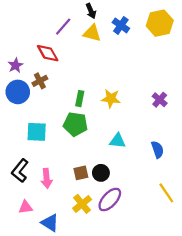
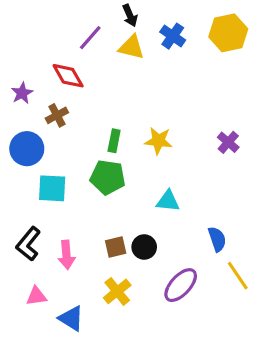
blue circle: (18, 92) -> (27, 149), moved
blue semicircle: (157, 150) -> (217, 239), moved
purple ellipse: (110, 199) -> (181, 285), moved

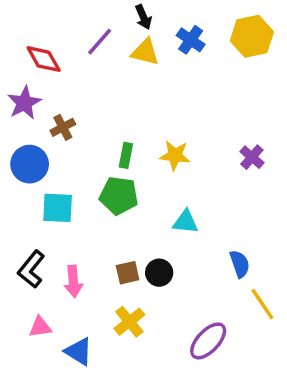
red diamond: (68, 76) -> (44, 59), moved
purple star: (22, 93) -> (24, 103), size x1.4
purple ellipse: (181, 285) -> (208, 341), moved

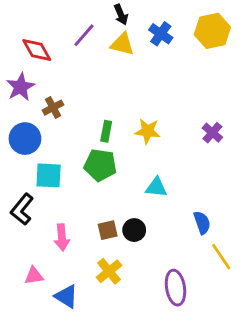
black L-shape: (31, 269) -> (22, 209), moved
purple ellipse: (208, 341) -> (175, 288), turned -52

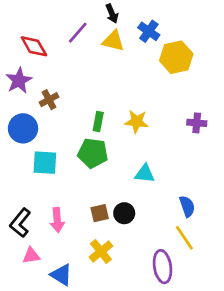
yellow hexagon: (212, 31) -> (176, 57), moved
purple cross: (212, 133) -> (197, 123), turned -36
black L-shape: (22, 209) -> (20, 223), moved
yellow line: (221, 257) -> (184, 238), moved

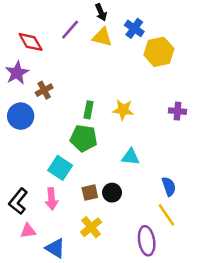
cyan square: (45, 163) -> (60, 168), moved, turned 30

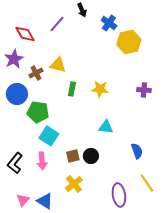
yellow triangle: (102, 37) -> (58, 65), moved
green pentagon: (84, 138) -> (38, 112), moved
yellow line: (166, 215) -> (147, 183), moved
pink triangle: (28, 231) -> (23, 200), moved, turned -40

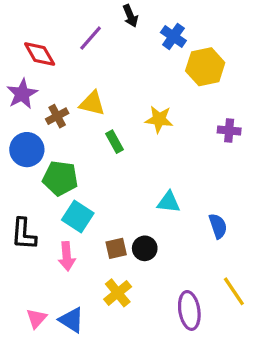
green rectangle: (72, 89) -> (114, 142), turned -40
yellow star: (100, 89) -> (159, 119), moved
purple cross: (144, 90) -> (229, 130), moved
blue semicircle: (137, 151) -> (218, 226), moved
black L-shape: (15, 163) -> (24, 234), moved, turned -35

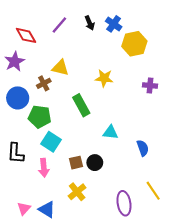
black arrow: (130, 16) -> (90, 23), moved
brown cross: (57, 116) -> (44, 83), moved
green rectangle: (114, 142) -> (81, 105), moved, size x1.5

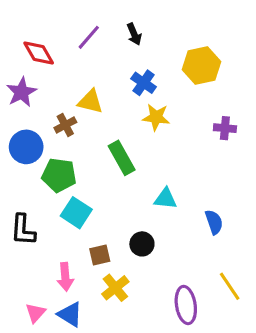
blue cross: (114, 24) -> (144, 83), moved
brown square: (76, 163) -> (100, 255), moved
pink arrow: (44, 168) -> (65, 277), moved

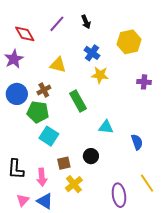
brown cross: (65, 125) -> (44, 90), moved
black L-shape: (23, 230) -> (16, 169), moved

